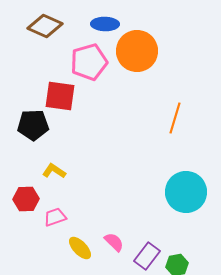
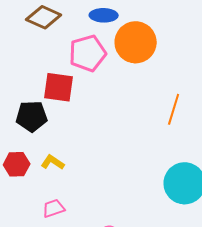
red hexagon: (26, 199) -> (17, 164), moved

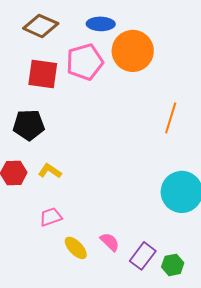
red square: (59, 87) -> (43, 74), moved

